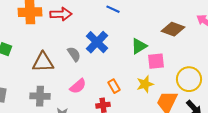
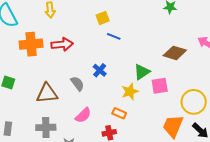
blue cross: (97, 42) -> (100, 70), size x0.6
yellow star: (145, 84) -> (130, 92), moved
orange rectangle: (114, 86) -> (119, 113), turned -32

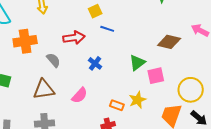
red arrow: (62, 44) -> (74, 38), moved
gray semicircle: (77, 84) -> (53, 60), moved
yellow star: (130, 92) -> (137, 100), moved
pink semicircle: (83, 115) -> (80, 95), moved

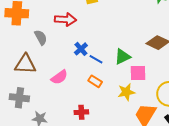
blue line: (107, 29) -> (96, 59), moved
yellow star: (137, 100) -> (126, 92), moved
orange rectangle: (117, 105) -> (95, 81), moved

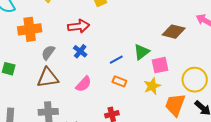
gray semicircle: (41, 37) -> (48, 53), moved, turned -105
blue cross: (81, 49) -> (80, 51), moved
blue line: (96, 59) -> (116, 60), turned -48

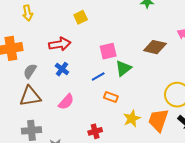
pink square: (160, 65) -> (108, 51), moved
orange rectangle: (119, 81) -> (111, 97), moved
yellow star: (152, 86) -> (132, 119), moved

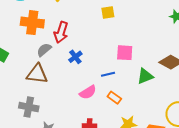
red arrow: (60, 44) -> (61, 32), moved, turned 100
green triangle: (123, 68) -> (145, 76), moved
pink semicircle: (66, 102) -> (88, 92), moved

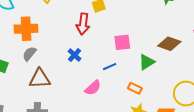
red arrow: (61, 32) -> (83, 24), moved
gray semicircle: (44, 50) -> (29, 54), moved
orange rectangle: (114, 98) -> (135, 88), moved

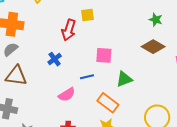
brown diamond: (169, 44) -> (153, 47), moved
orange rectangle: (135, 88) -> (108, 103), size x1.5

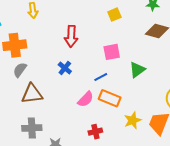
yellow square: (88, 15) -> (114, 15), moved
orange rectangle: (108, 103) -> (110, 98), moved

